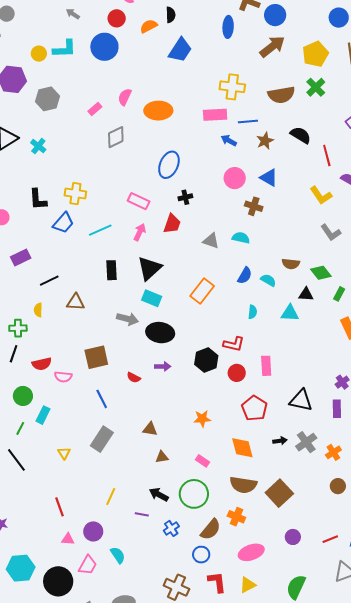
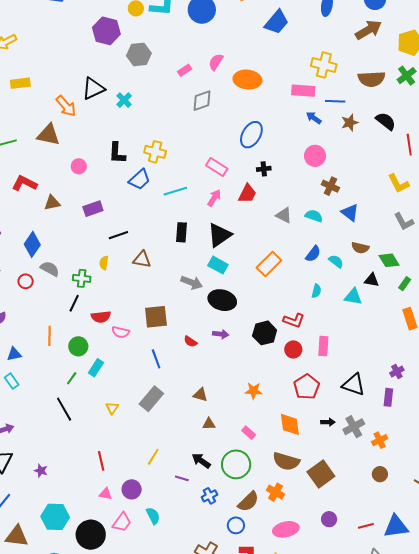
blue triangle: (269, 178) -> (350, 213), moved

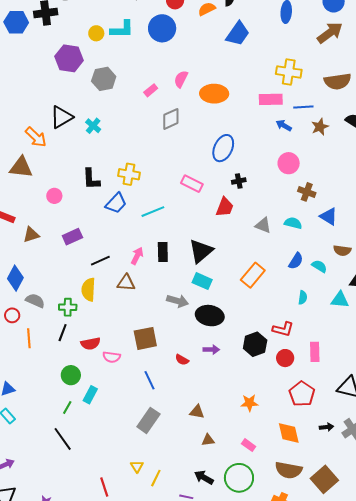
pink arrow: (214, 198) -> (137, 256), moved
yellow semicircle: (104, 263) -> (88, 290), size x1.6
orange line: (50, 336) -> (29, 338), moved
yellow triangle: (112, 408) -> (137, 466), moved

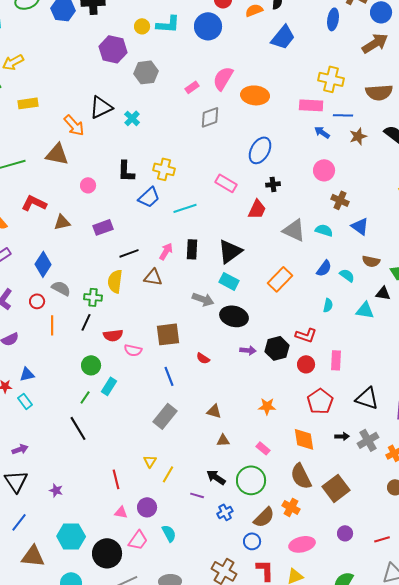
pink semicircle: (181, 79) -> (223, 78), size x1.4
gray triangle: (263, 225) -> (294, 230), size x1.4
purple arrow: (211, 350) -> (248, 350), moved
brown semicircle: (289, 470) -> (301, 476), turned 48

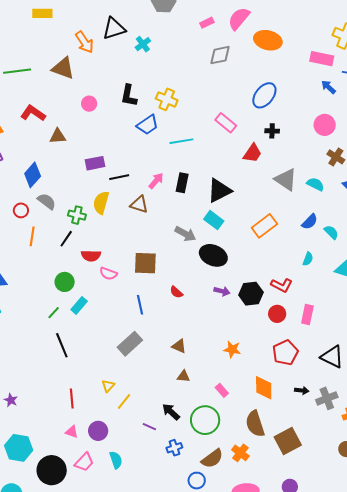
purple rectangle: (103, 227) -> (95, 163), moved
black line: (78, 428) -> (62, 345), moved

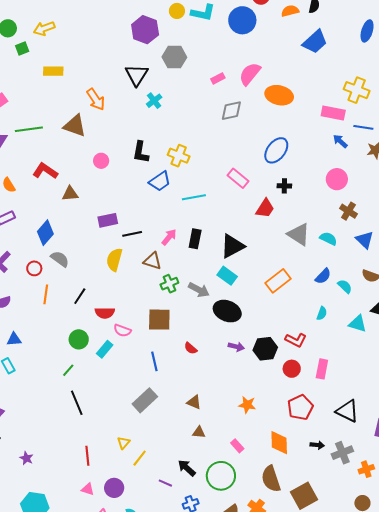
black triangle: (114, 29) -> (137, 75), moved, turned -40
green cross: (77, 215) -> (169, 284), moved, turned -36
cyan rectangle: (79, 305) -> (105, 349), moved

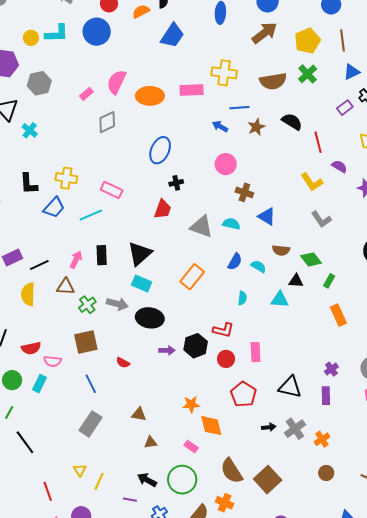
pink rectangle: (333, 113) -> (192, 90), moved
pink rectangle: (238, 178) -> (112, 190), moved
orange diamond: (279, 443) -> (211, 426), moved

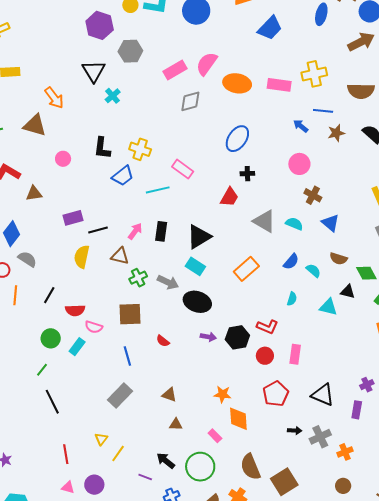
yellow cross: (224, 73) -> (314, 74), turned -30
pink rectangle: (86, 94) -> (175, 70), size x1.6

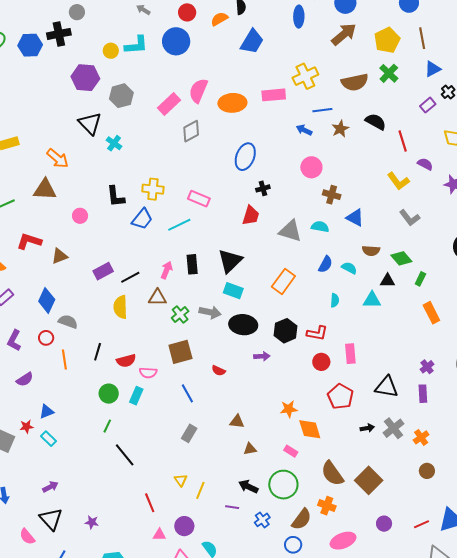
black hexagon: (237, 337) -> (285, 331), moved
gray rectangle: (120, 395) -> (189, 433), size x0.7

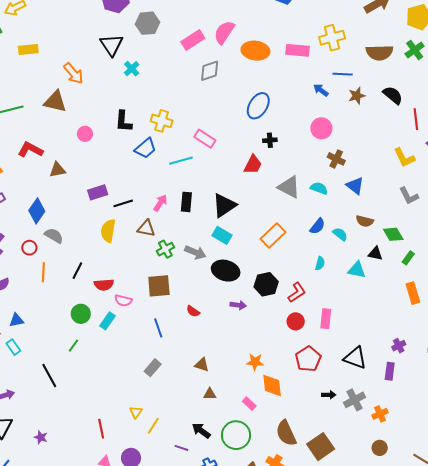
red L-shape: (317, 333) -> (297, 292), turned -55
black line: (125, 455) -> (49, 376), moved

